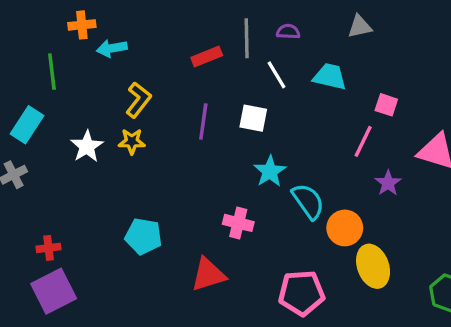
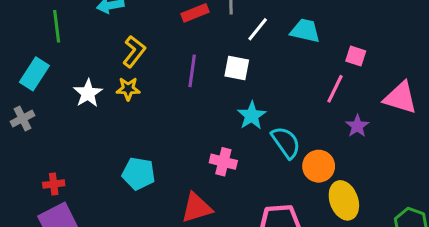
white line: (277, 75) -> (258, 29), turned 70

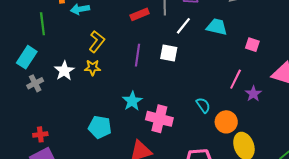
pink line: (335, 89) -> (236, 79), moved
cyan star: (252, 116) -> (132, 101), moved
gray cross: (22, 119) -> (35, 83), moved
cyan semicircle: (286, 142) -> (203, 105), size x0.7
pink cross: (223, 162) -> (159, 119), size x1.4

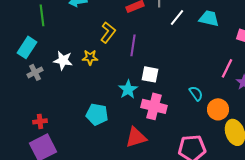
yellow L-shape: (97, 42) -> (108, 32), moved
white square: (169, 53) -> (150, 74), moved
white star: (64, 71) -> (63, 60), turned -30

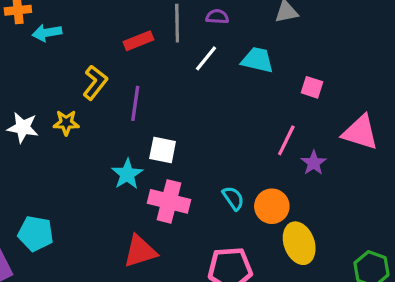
cyan semicircle: (196, 93) -> (233, 198), moved
cyan pentagon: (97, 114) -> (36, 234), moved

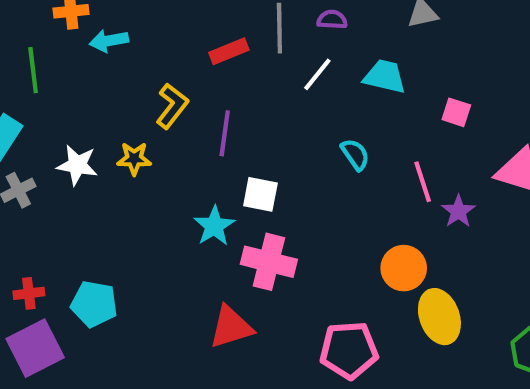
pink line: (286, 140) -> (423, 182), turned -44
cyan semicircle: (233, 198) -> (355, 154), moved

